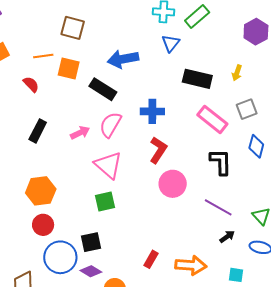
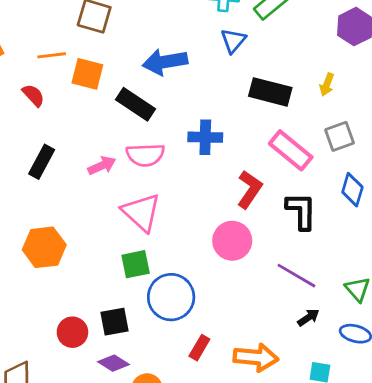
pink semicircle: (110, 125) -> (145, 155), turned -124
red L-shape: (158, 150) -> (250, 189), moved
red circle: (43, 225) -> (72, 332), moved
blue circle: (60, 257) -> (171, 297), moved

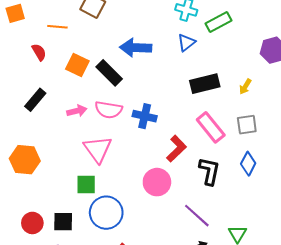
orange square: (87, 74) -> (77, 65), moved
black rectangle: (270, 92) -> (205, 84), turned -40
blue cross: (205, 137) -> (145, 116), moved

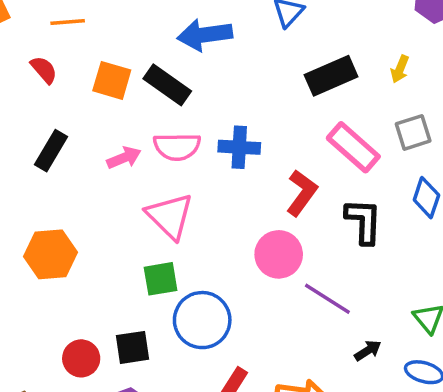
purple line: (197, 216) -> (327, 299), moved

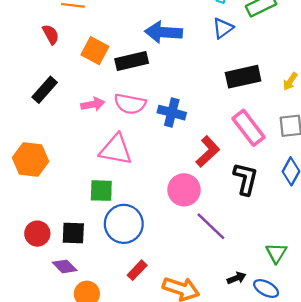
black rectangle: (167, 85) -> (132, 61), turned -60
pink triangle: (170, 216) -> (116, 150), turned -45
black arrow: (368, 351) -> (237, 278), moved

